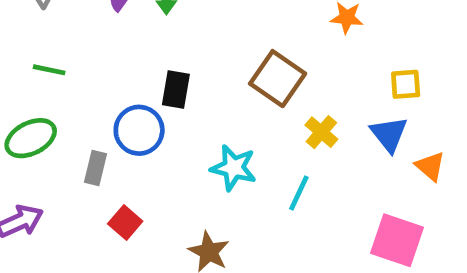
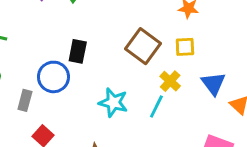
yellow square: (406, 84) -> (185, 47), moved
cyan line: (299, 193) -> (156, 106), moved

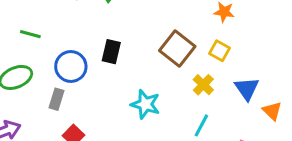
yellow square: (185, 47) -> (219, 51), turned 30
blue circle: (53, 77) -> (71, 66), moved
cyan line: (156, 106) -> (201, 125), moved

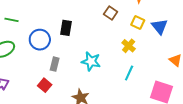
brown square: (177, 49) -> (111, 13), moved, size x0.6
blue triangle: (247, 89) -> (160, 27), moved
gray rectangle: (56, 99) -> (55, 64), moved

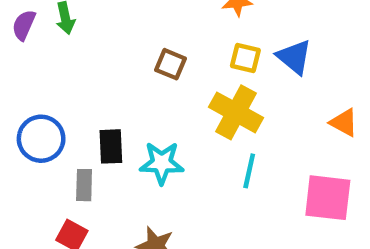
brown square: (111, 13) -> (171, 64), moved
black rectangle: (66, 28) -> (111, 146), moved
yellow cross: (129, 46) -> (236, 112), size x1.6

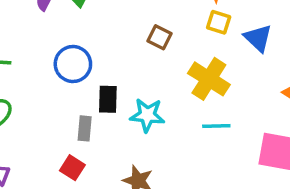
yellow square: (245, 58) -> (219, 22), moved
blue circle: (41, 139) -> (73, 64), moved
cyan line: (249, 171) -> (216, 126), turned 72

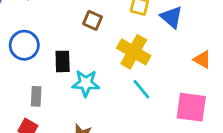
black rectangle: (108, 99) -> (63, 61), moved
cyan line: (216, 126) -> (141, 89), turned 55

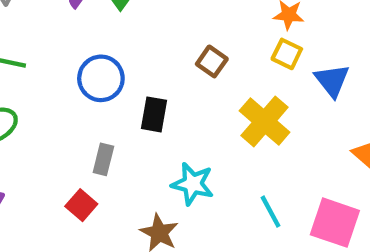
cyan star: (86, 83) -> (193, 184), moved
cyan line: (141, 89) -> (271, 212), moved

